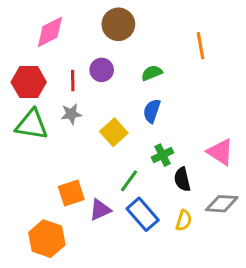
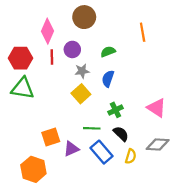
pink diamond: (50, 32) -> (48, 31), moved, turned -40
gray star: (71, 114) -> (82, 71), moved
black semicircle: (182, 179) -> (121, 134), moved, turned 147
green line: (129, 181) -> (92, 128), turned 56

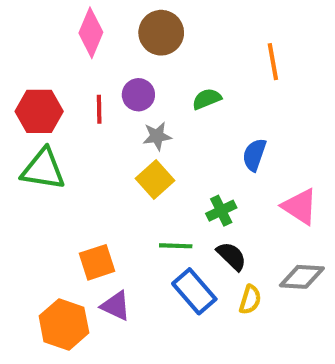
pink diamond: (48, 31) -> (91, 33), moved
blue semicircle: (108, 79) -> (254, 155), moved
purple triangle: (71, 149) -> (116, 306), moved, turned 49

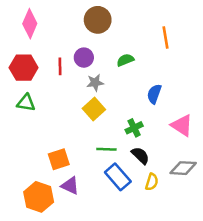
pink diamond: (91, 33) -> (30, 24), moved
green triangle: (43, 169) -> (26, 103), size x0.7

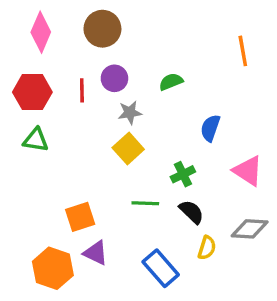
brown circle: (98, 20) -> (102, 29), moved
orange line: (165, 37) -> (243, 51), moved
blue rectangle: (118, 177) -> (161, 268), moved

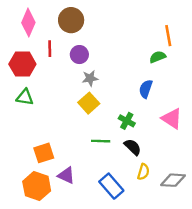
green semicircle: (171, 82) -> (158, 57), moved
red line: (82, 90) -> (50, 49), moved
green cross: (183, 174) -> (127, 121), turned -35
orange square: (80, 217) -> (44, 153), moved
gray diamond: (250, 229) -> (173, 180), moved

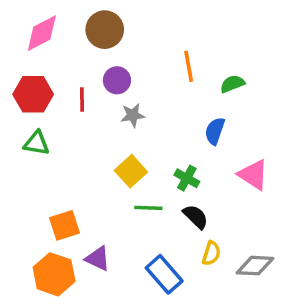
pink diamond: (28, 23) -> (42, 33), turned 40
orange line: (168, 36) -> (189, 66), moved
red line: (50, 49) -> (82, 100), moved
yellow square: (89, 103) -> (131, 171), moved

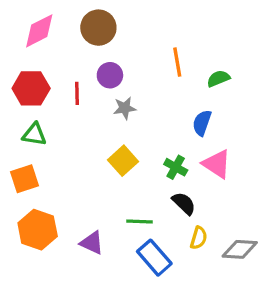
pink triangle: (253, 175) -> (217, 164), moved
green line: (148, 208) -> (139, 221), moved
orange square: (65, 225) -> (24, 179), moved
orange hexagon: (54, 274) -> (38, 230), moved

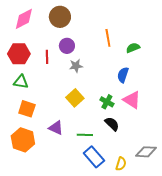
orange square: (24, 179) -> (27, 109), moved, turned 36
yellow semicircle: (199, 238) -> (121, 164), moved
purple triangle: (92, 243) -> (56, 128), moved

